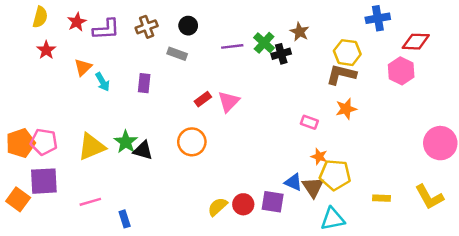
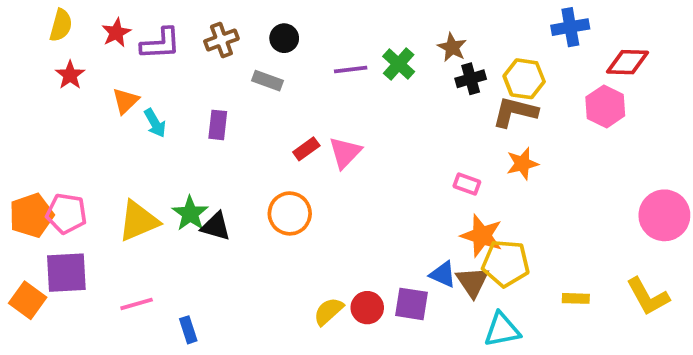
black cross: (281, 54) -> (471, 79), moved
orange star: (319, 157) -> (482, 236), size x1.6

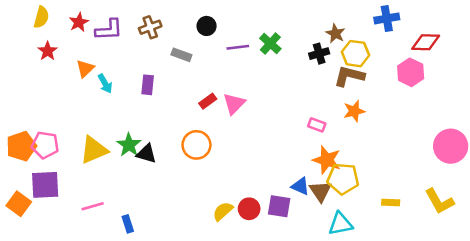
black circle: (284, 38) -> (207, 26), moved
brown star: (452, 47) -> (335, 33), moved

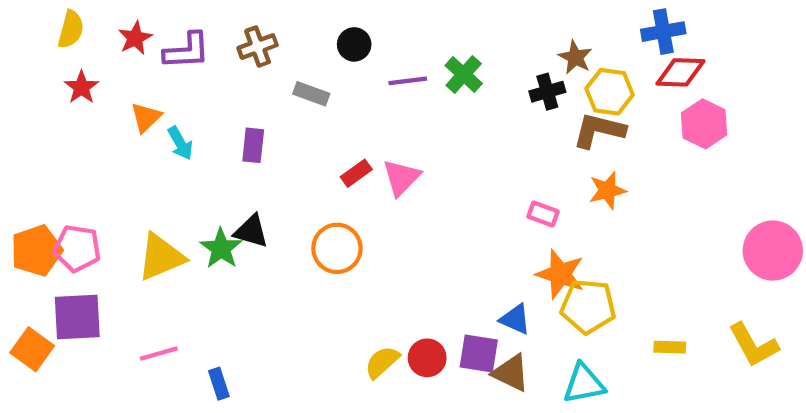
red diamond: (426, 42) -> (680, 72), moved
black triangle: (146, 154) -> (251, 231), moved
brown triangle: (320, 191) -> (511, 373), moved, turned -30

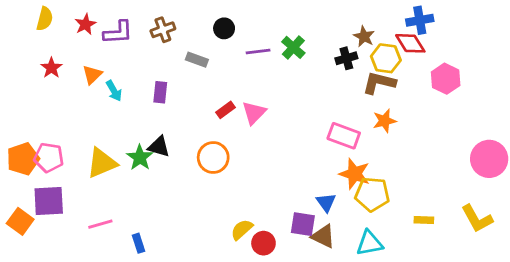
red diamond: (680, 72) -> (410, 43), moved, turned 56
red star: (81, 87) -> (51, 68), moved
pink rectangle: (543, 214) -> (344, 136), size x1.6
blue triangle: (515, 319) -> (326, 202), turned 30
red circle: (427, 358) -> (263, 243), moved

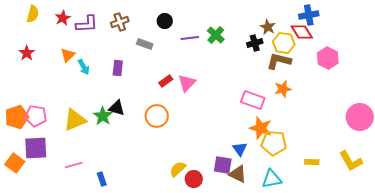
red star: (51, 68) -> (27, 53), moved

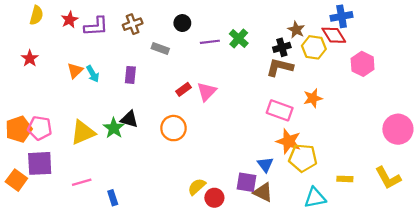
orange triangle: (68, 55) -> (75, 71), moved
brown L-shape: (279, 61) -> (280, 67), moved
cyan triangle: (272, 179) -> (315, 198), moved

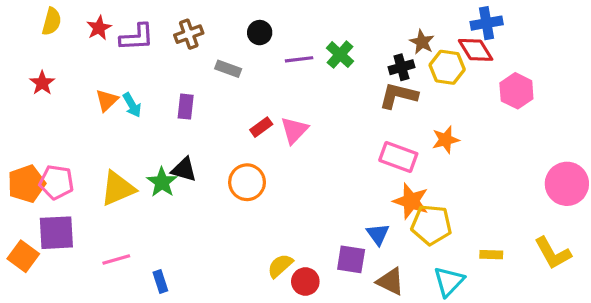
brown triangle: (263, 192) -> (390, 281), moved
cyan triangle: (315, 198) -> (449, 281), turned -35

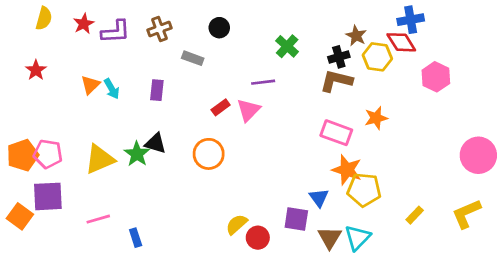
purple line: (299, 59) -> (263, 82), moved
yellow L-shape: (553, 253) -> (466, 214), turned 96
yellow rectangle: (491, 255) -> (415, 215), turned -48
brown triangle: (390, 281) -> (330, 238), turned 35
cyan triangle: (449, 281) -> (357, 238), moved

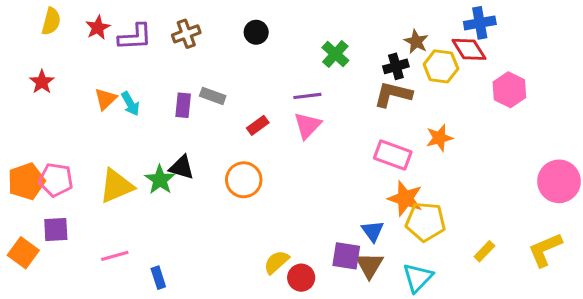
gray rectangle: (193, 58) -> (213, 96), moved
pink triangle: (248, 110) -> (307, 125), moved
purple square: (48, 196) -> (56, 229), size x0.7
brown triangle: (330, 238) -> (370, 265), moved

